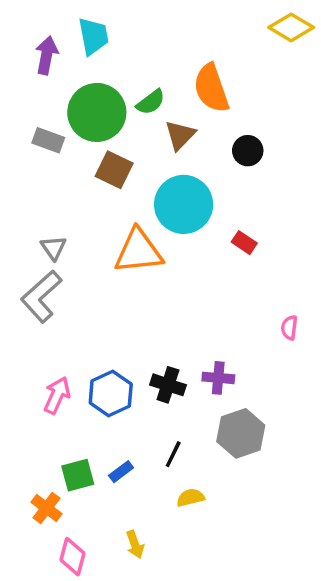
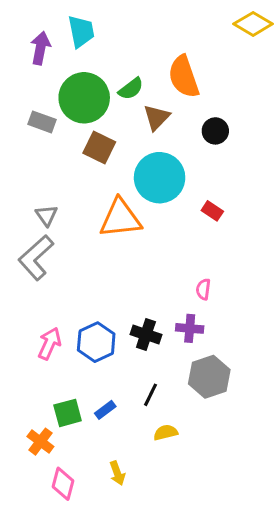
pink semicircle: (289, 328) -> (203, 289), moved

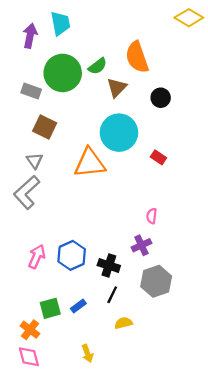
brown square: (99, 148) -> (45, 127), moved
purple cross: (190, 328) -> (141, 245), turned -30
black cross: (146, 334) -> (109, 266), moved
pink diamond: (63, 484) -> (29, 357), moved, turned -30

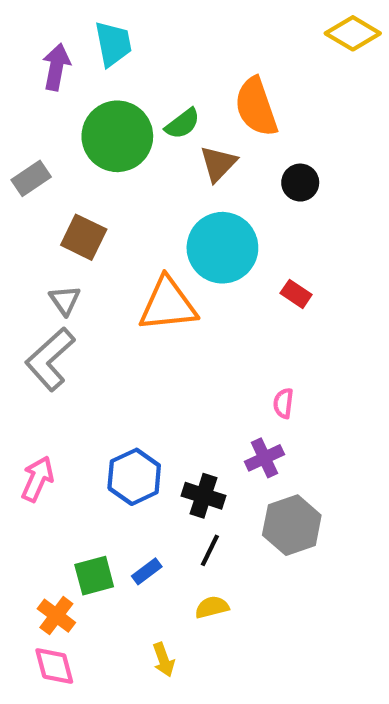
gray rectangle: (31, 91) -> (31, 178), moved, turned -54
pink arrow: (37, 256) -> (37, 479), moved
yellow semicircle: (123, 323) -> (212, 607), moved

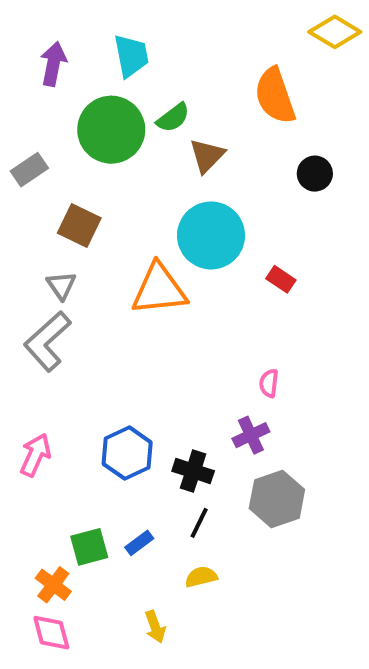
cyan trapezoid: (113, 44) -> (131, 56), moved
orange semicircle: (256, 107) -> (275, 96), moved
black circle: (300, 183) -> (315, 174), moved

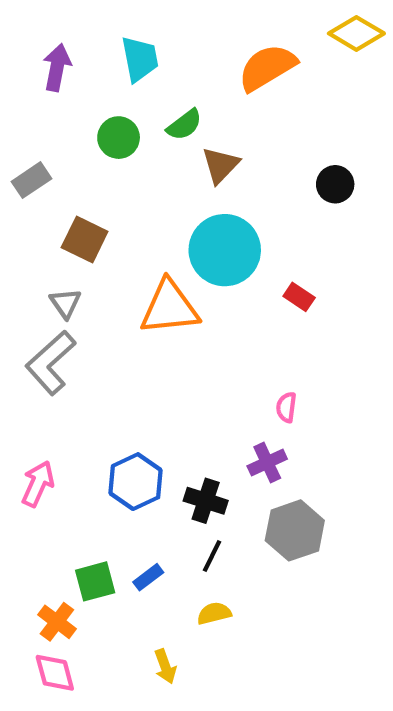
orange semicircle: (275, 96) -> (267, 67), moved, turned 78
green circle: (111, 130) -> (119, 138), size x0.6

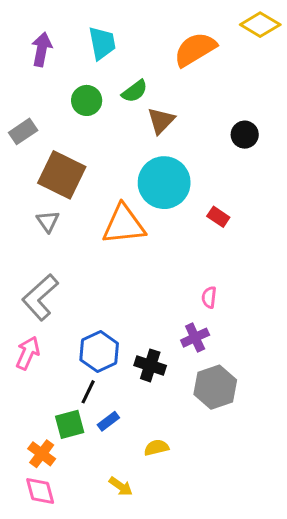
brown square: (85, 239) -> (62, 175), size x1.4
gray L-shape: (51, 363) -> (40, 297), moved
black line: (212, 556) -> (88, 392), moved
yellow arrow: (165, 666) -> (121, 486), turned -35

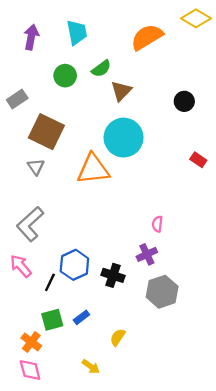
red rectangle: (218, 217) -> (198, 160), moved
pink arrow: (28, 353) -> (21, 266), turned -65
black line: (88, 392) -> (50, 282), moved
yellow semicircle: (156, 448) -> (118, 337), turned -42

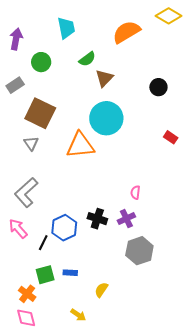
purple arrow: (31, 37) -> (16, 39), moved
green circle: (65, 76) -> (41, 62), moved
black cross: (113, 275) -> (97, 219), moved
blue rectangle: (81, 317) -> (70, 273), turned 40

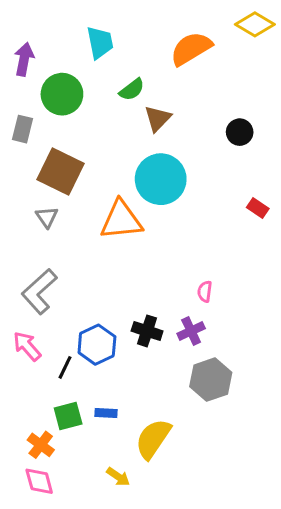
green circle: (41, 62) -> (62, 94), size x1.4
gray rectangle: (15, 85) -> (23, 129), turned -42
yellow semicircle: (101, 290) -> (153, 439), size x1.8

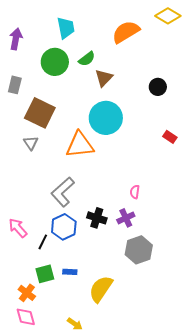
green circle: (62, 94) -> (55, 62), moved
gray L-shape: (39, 292) -> (63, 192), moved
yellow arrow: (118, 477) -> (75, 324), moved

